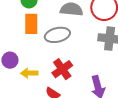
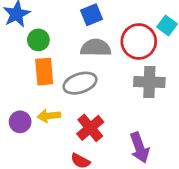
yellow arrow: (29, 73) -> (49, 116), moved

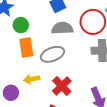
purple circle: (20, 122) -> (11, 93), moved

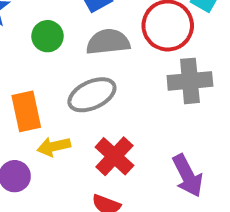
green circle: (21, 25) -> (47, 36), moved
orange rectangle: (26, 48) -> (26, 111), moved

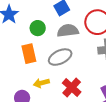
orange rectangle: (26, 111) -> (29, 54), moved

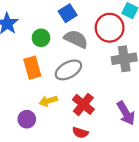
gray semicircle: (68, 31) -> (76, 39), turned 35

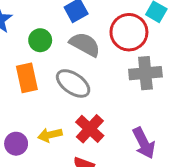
gray ellipse: (68, 70) -> (73, 83), turned 60
yellow arrow: (48, 101) -> (50, 135), moved

